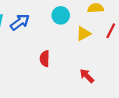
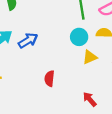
cyan circle: (61, 15) -> (79, 37), moved

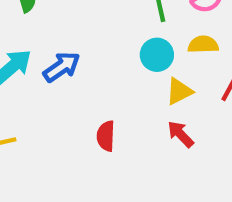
red arrow: (90, 99) -> (181, 134), moved

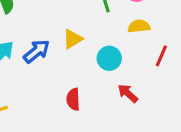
cyan circle: (157, 55) -> (109, 58), moved
yellow triangle: (179, 91) -> (73, 39), moved

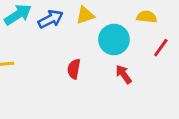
cyan circle: (109, 58) -> (114, 39), size x1.4

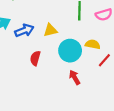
yellow semicircle: (147, 17) -> (93, 44), moved
red semicircle: (74, 69) -> (35, 58), moved

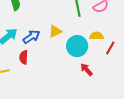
red semicircle: (35, 58) -> (24, 57), moved

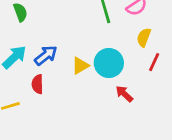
yellow triangle: (55, 31) -> (80, 66), moved
yellow semicircle: (97, 36) -> (144, 37), moved, turned -64

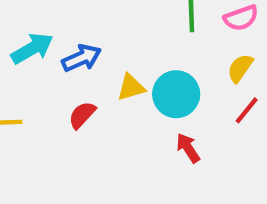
red semicircle: (37, 84) -> (82, 115), moved, turned 30

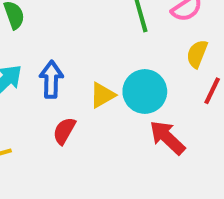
blue arrow: (82, 58) -> (51, 79), turned -51
red arrow: (188, 148) -> (167, 138), size x1.4

